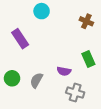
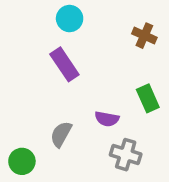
purple rectangle: (20, 39) -> (64, 64), moved
green circle: (12, 78) -> (22, 161), moved

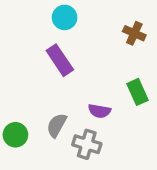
gray cross: (126, 155) -> (87, 144), moved
green circle: (22, 161) -> (15, 135), moved

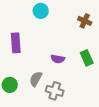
purple rectangle: (60, 60) -> (16, 43), moved, turned 30
purple semicircle: (99, 111) -> (58, 59), moved

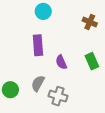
purple rectangle: (16, 43) -> (38, 45), moved
purple semicircle: (58, 59) -> (61, 62), turned 56

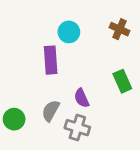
cyan circle: (43, 11) -> (69, 32), moved
purple semicircle: (61, 62) -> (82, 98), moved

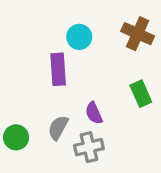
brown cross: (120, 29) -> (138, 34), size x1.4
gray cross: (77, 128) -> (89, 147), turned -30

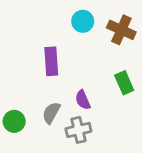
cyan circle: (79, 37) -> (83, 21), moved

